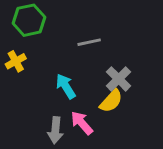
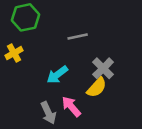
cyan arrow: (66, 86) -> (57, 75), turned -95
gray arrow: (55, 130) -> (48, 113), turned -30

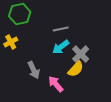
cyan arrow: (57, 75) -> (61, 47), moved
gray arrow: (48, 113) -> (34, 70), moved

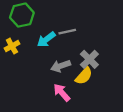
cyan arrow: (61, 47) -> (46, 39), moved
gray arrow: (34, 70) -> (61, 66), moved, turned 96

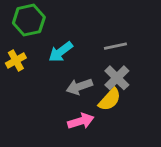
gray line: (67, 32) -> (115, 46), moved
pink arrow: (62, 93) -> (81, 121), turned 114

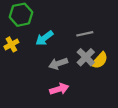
yellow semicircle: (110, 99) -> (100, 60), moved

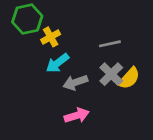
cyan arrow: (44, 38) -> (58, 63), moved
yellow cross: (11, 44) -> (51, 37), moved

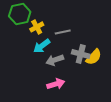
gray line: (110, 44) -> (63, 32), moved
gray cross: (111, 74) -> (81, 54), turned -30

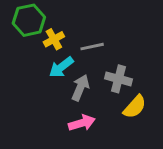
yellow semicircle: (94, 57) -> (135, 107), moved
gray arrow: (55, 60) -> (80, 88), turned 132

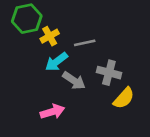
gray arrow: (80, 88) -> (74, 81), turned 100
pink arrow: (82, 123) -> (52, 112), moved

